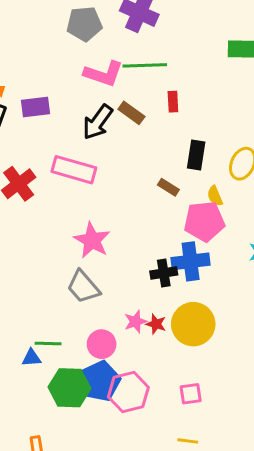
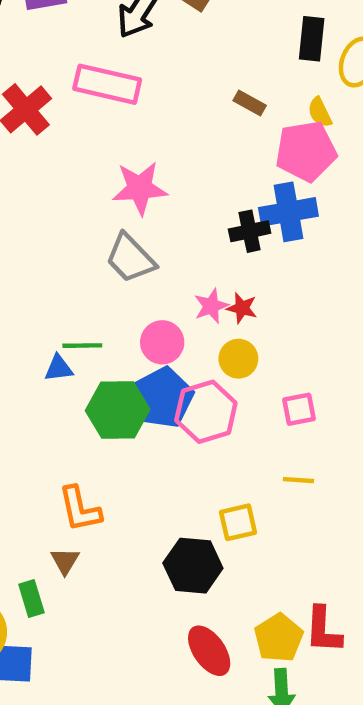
black rectangle: (196, 155) -> (312, 39), moved
pink star: (92, 240) -> (140, 188), turned -30
yellow circle: (193, 324) -> (238, 359), moved, size x0.6

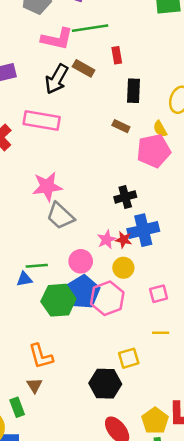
black rectangle: (312, 39) -> (133, 91), moved
pink star: (140, 188) -> (47, 187), moved
blue cross: (288, 212) -> (143, 230), moved

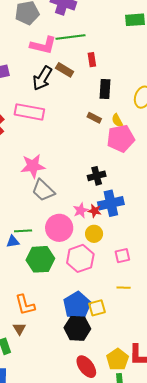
yellow semicircle: (160, 129) -> (117, 120), moved
pink circle: (81, 261) -> (59, 228), size x1.4
blue pentagon: (83, 292) -> (77, 305), moved

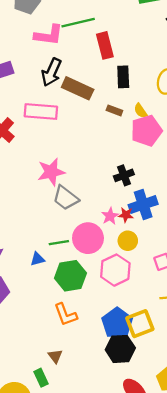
red rectangle: (92, 60) -> (105, 45), size x1.6
brown rectangle: (65, 70) -> (78, 88), moved, size x1.5
green line: (23, 231) -> (59, 243), moved
orange L-shape: (25, 305) -> (66, 315), moved
yellow square: (97, 308) -> (140, 324), size x1.4

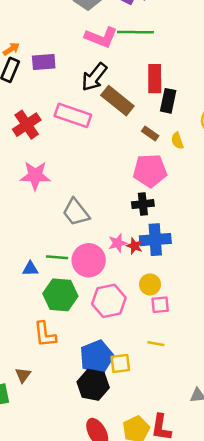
red rectangle: (105, 45) -> (155, 79), moved
pink pentagon: (147, 131) -> (150, 171), moved
pink star: (51, 172) -> (35, 176), moved
yellow circle: (128, 241) -> (150, 284), moved
yellow square: (140, 324) -> (120, 363), size x0.7

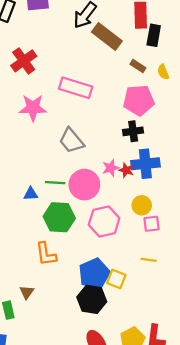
pink rectangle: (73, 115) -> (76, 88), moved
yellow square: (120, 363) -> (116, 279), turned 30

